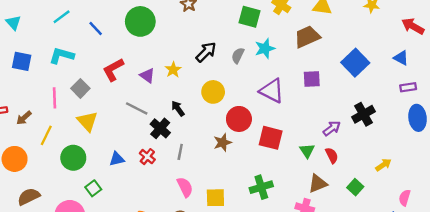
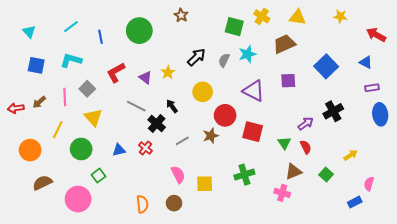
blue line: (96, 29) -> (101, 37), turned 32
brown arrow: (24, 118) -> (39, 102), moved
gray line: (180, 152) -> (182, 141), moved, turned 48

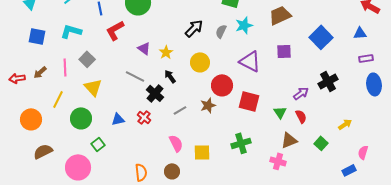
blue triangle: (366, 62) -> (360, 33), turned -32
red L-shape: (116, 72) -> (115, 30), moved
yellow star: (168, 72) -> (166, 52), moved

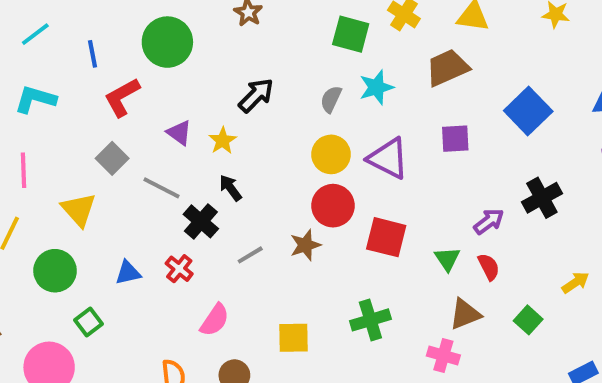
black arrow: (194, 28) -> (256, 95), moved
gray square: (87, 59) -> (112, 158), moved
yellow circle: (200, 62) -> (331, 154), moved
pink semicircle: (176, 143) -> (215, 320), moved, turned 60

